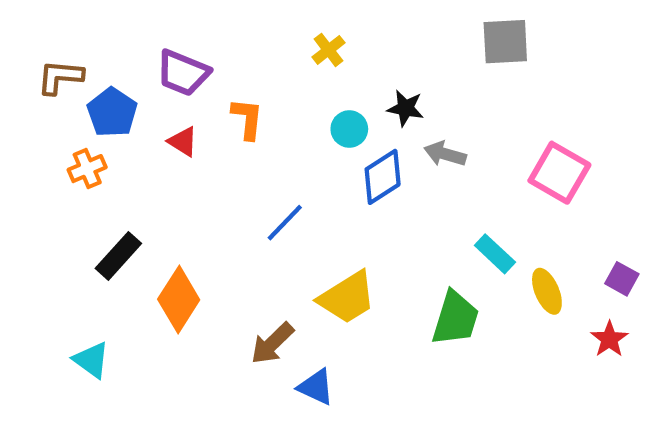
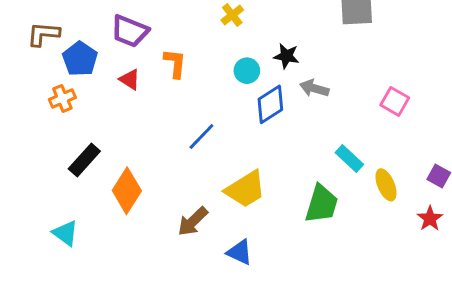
pink square: (559, 173) -> (395, 101), size x0.7
blue triangle: (316, 387) -> (240, 252), moved

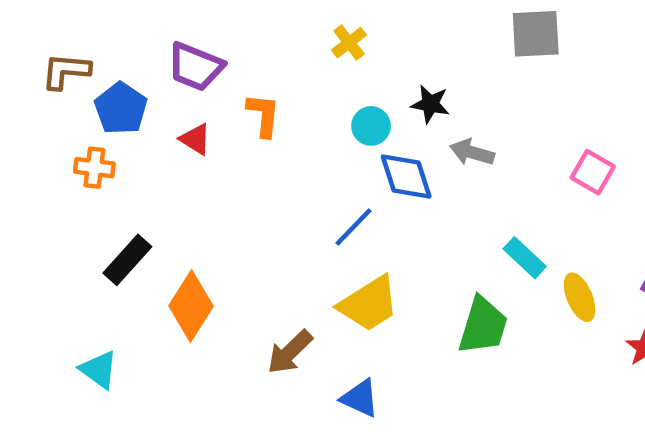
orange cross: (62, 98) -> (94, 168), turned 30
blue diamond: (270, 104) -> (406, 176), turned -75
blue line: (201, 137) -> (353, 227), moved

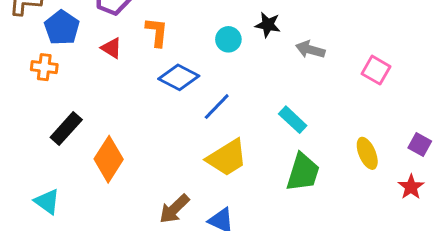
gray arrow: (472, 152) -> (310, 50), moved
blue diamond: (406, 176) -> (179, 77), moved, turned -45
cyan rectangle: (525, 258) -> (293, 120), moved
brown arrow: (290, 352) -> (174, 209), moved

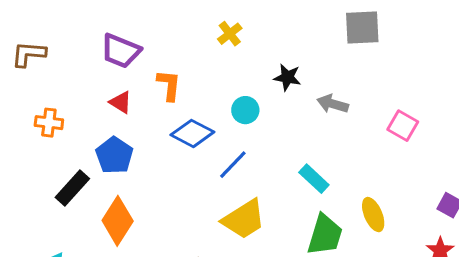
blue pentagon: (62, 28) -> (114, 155), moved
cyan circle: (228, 39) -> (245, 110), moved
yellow ellipse: (367, 153) -> (373, 215), moved

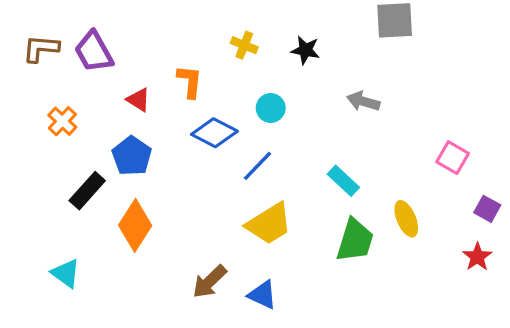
yellow cross: (230, 34) -> (244, 45), moved, turned -30
purple trapezoid: (121, 51) -> (94, 52), moved, turned 39
black star: (287, 77) -> (305, 50), moved
orange cross: (49, 123) -> (62, 121), turned 36
pink square: (403, 126) -> (453, 158), moved

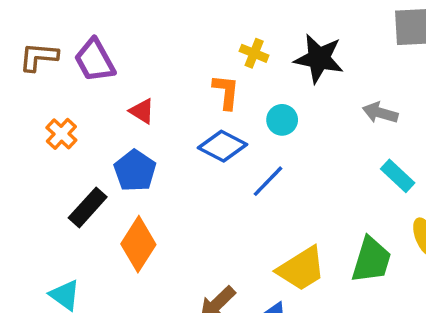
black star: (305, 50) -> (319, 59), size x1.6
orange L-shape: (190, 82) -> (226, 92), moved
cyan rectangle: (343, 181) -> (398, 176), moved
yellow trapezoid: (269, 224) -> (301, 269), moved

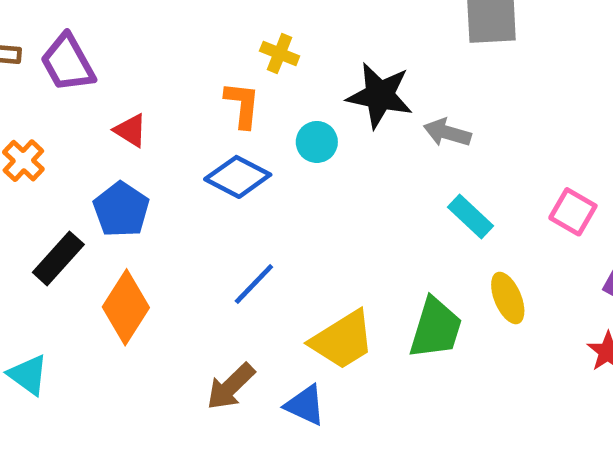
black star: (319, 59) -> (380, 95), moved
blue line: (268, 181) -> (254, 284), moved

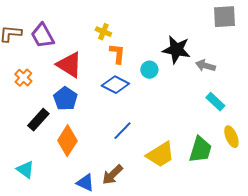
yellow cross: (280, 54) -> (103, 32), moved
red triangle: (131, 130) -> (69, 65), size x1.8
blue triangle: (305, 405) -> (85, 183), moved

